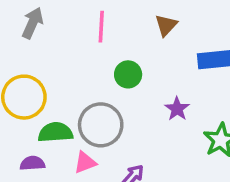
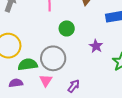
pink triangle: (85, 162) -> (46, 80), turned -32

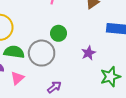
green circle: (67, 28) -> (59, 33), moved
pink triangle: (46, 80) -> (17, 78), moved

